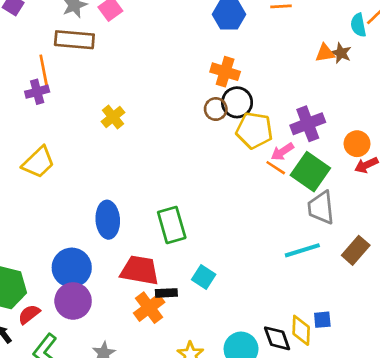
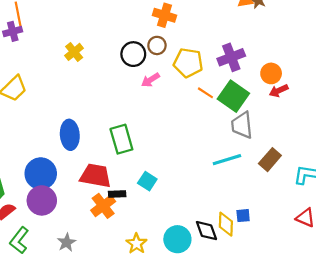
black circle: (237, 102) -> (133, 54), moved
pink arrow: (282, 152) -> (150, 80), moved

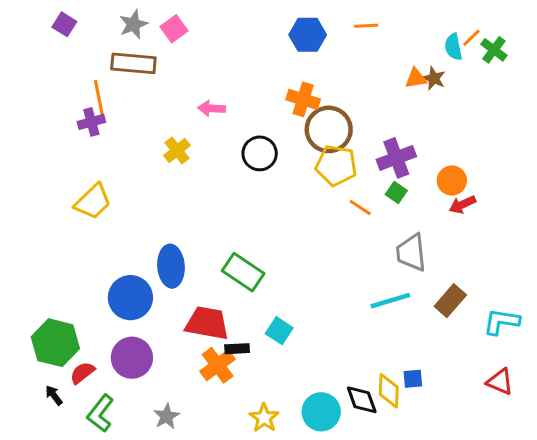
brown circle: (157, 45) -> (329, 129), moved, size x1.8
pink arrow: (150, 80) -> (212, 108), moved, turned 36
green square: (233, 96) -> (396, 193), moved, size x0.5
green rectangle: (121, 139) -> (243, 272), turned -40
blue circle: (41, 174) -> (130, 298), moved

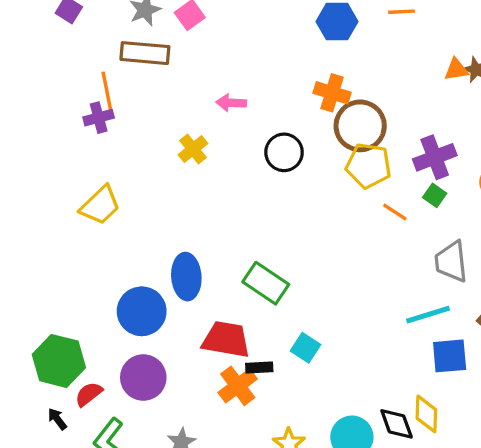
blue square: (413, 379) -> (450, 356), moved, size x1.6

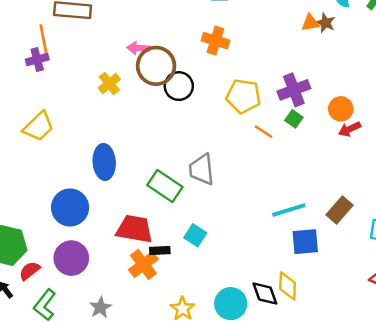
brown circle: (360, 126) -> (156, 66), moved
gray trapezoid: (451, 262) -> (202, 170), moved
blue ellipse: (186, 277) -> (104, 162), moved

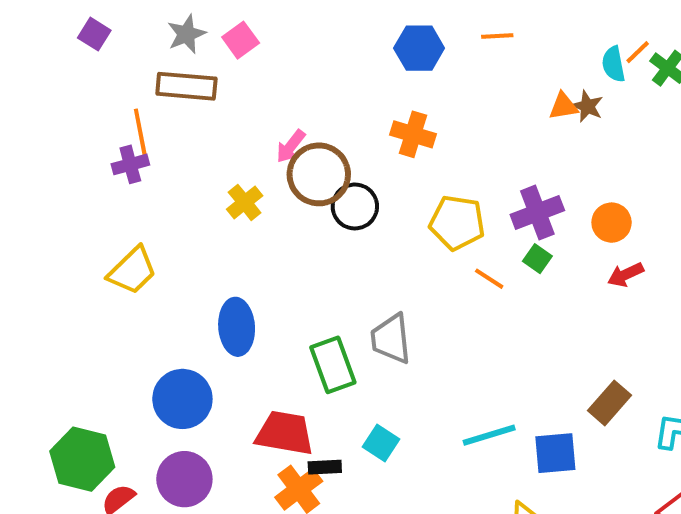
pink arrow: (138, 48) -> (291, 146), turned -55
orange circle: (341, 109) -> (612, 223), moved
green rectangle: (165, 186) -> (333, 365), turned 36
cyan line: (289, 210) -> (489, 435), moved

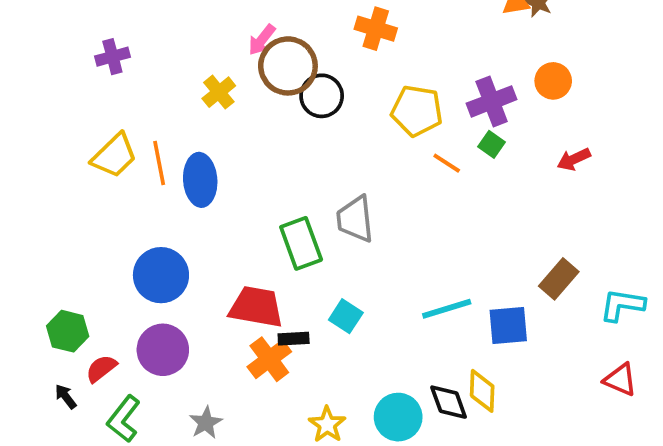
orange line: (140, 132) -> (159, 163), moved
orange circle: (612, 223) -> (553, 81), moved
blue ellipse: (237, 327) -> (200, 180), moved
green hexagon: (82, 459) -> (68, 331), size x0.7

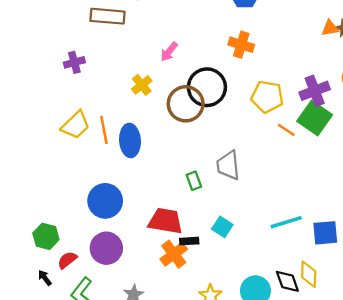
brown circle: (288, 66) -> (186, 104), moved
black circle: (322, 96) -> (207, 87), size x1.4
green square: (492, 144) -> (315, 118), size x2.0
green rectangle: (301, 243) -> (194, 181), size x0.6

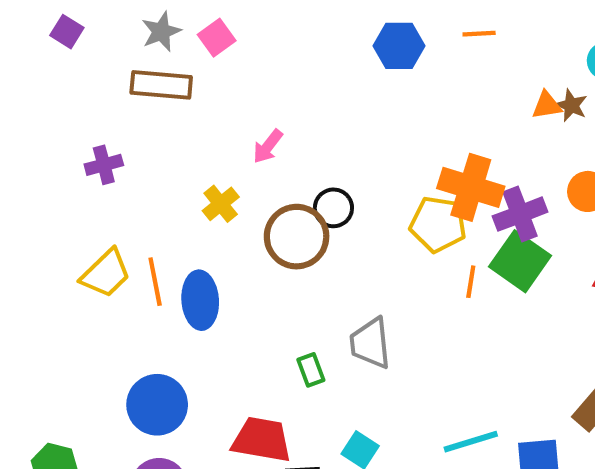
orange cross: (241, 45) -> (471, 187), moved, size x1.4
black circle: (207, 87) -> (333, 208), size x0.6
orange line: (286, 130) -> (471, 282), turned 66

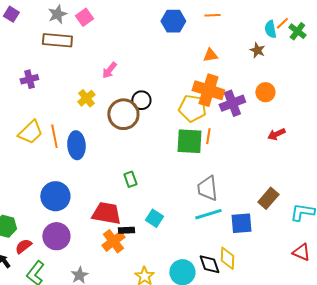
orange triangle: (547, 105) -> (210, 55), moved
green square: (520, 261) -> (189, 141), moved, turned -32
gray trapezoid: (370, 343) -> (207, 188), moved

